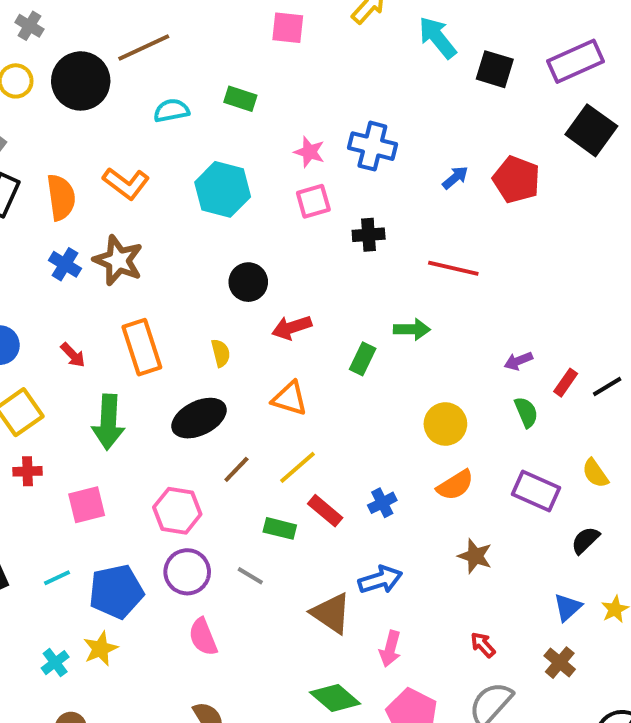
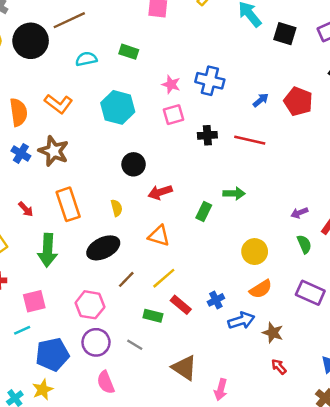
red line: (453, 268) -> (250, 140), moved
cyan line: (57, 578) -> (22, 330), moved
blue arrow: (380, 580) -> (241, 321), moved
red arrow: (483, 645) -> (279, 367), moved

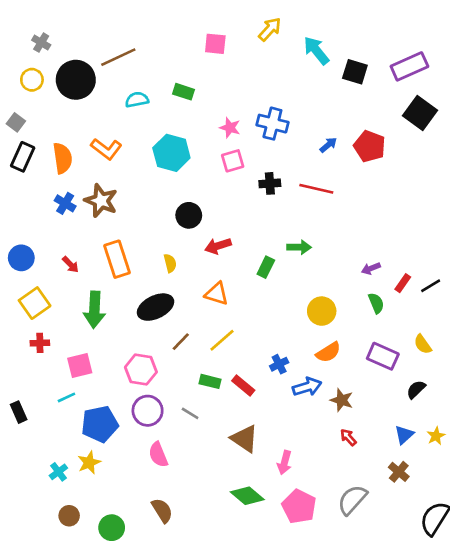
red rectangle: (181, 305) -> (243, 385), moved

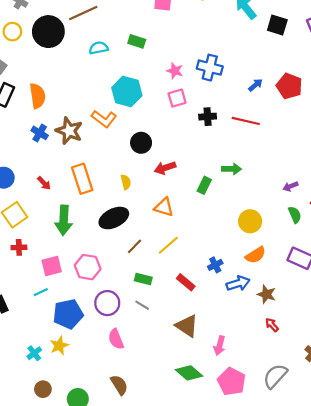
orange L-shape: (106, 149) -> (104, 119), moved
pink hexagon: (141, 370) -> (88, 267), moved
green rectangle: (210, 381) -> (143, 279), moved

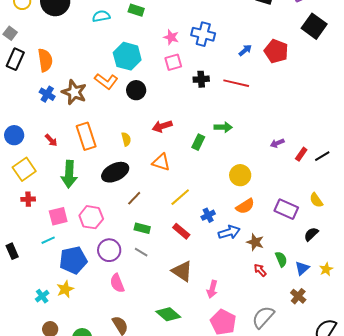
black circle: (141, 143) -> (136, 90), moved
green semicircle: (295, 215) -> (281, 259), moved
yellow line: (168, 245) -> (180, 197), moved
green diamond: (189, 373) -> (168, 314), moved

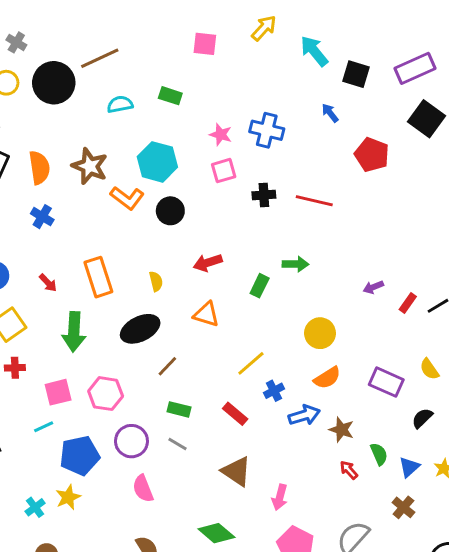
blue arrow: (245, 50) -> (330, 113), moved, turned -88
brown star: (74, 92) -> (90, 166), moved
yellow line: (180, 197) -> (251, 363), moved

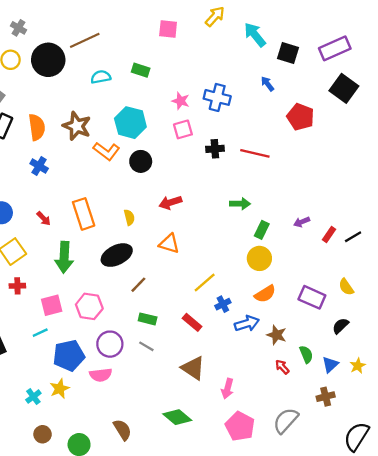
green rectangle: (260, 286) -> (262, 230), moved
pink semicircle: (143, 489) -> (101, 375), moved, turned -75
brown cross: (403, 507) -> (326, 397), turned 36

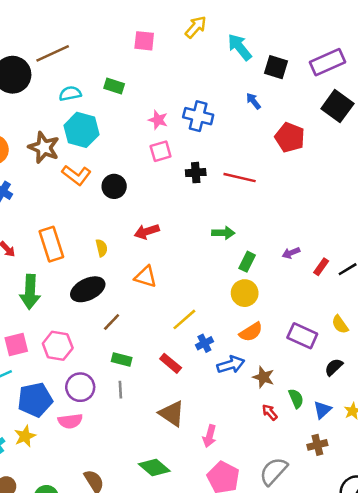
cyan hexagon: (130, 123) -> (81, 130), moved
gray line: (146, 346) -> (120, 390), turned 56

